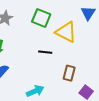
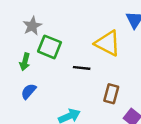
green square: (41, 18) -> (50, 47), moved

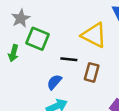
blue semicircle: (29, 91) -> (54, 82), moved
brown rectangle: (111, 94) -> (92, 72), moved

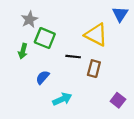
blue semicircle: (54, 82) -> (43, 77), moved

